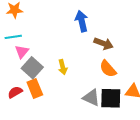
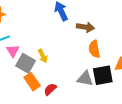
yellow arrow: (63, 67) -> (43, 56), moved
orange semicircle: (108, 69) -> (94, 49), turned 42
red semicircle: (15, 92) -> (50, 89), moved

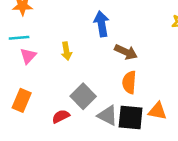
yellow arrow: (43, 56) -> (66, 51), moved
gray square: (26, 63) -> (83, 96), moved
orange rectangle: (32, 82) -> (22, 100), moved, turned 42

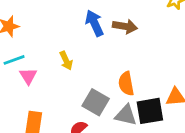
brown arrow: (126, 52) -> (125, 26), moved
orange semicircle: (129, 82) -> (126, 84), moved

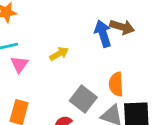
blue arrow: (94, 23) -> (103, 34), moved
yellow arrow: (66, 61) -> (59, 54), turned -102

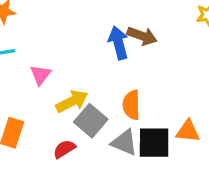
yellow arrow: (59, 54) -> (72, 101), moved, size x1.4
pink triangle: (19, 64) -> (40, 75), moved

